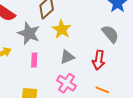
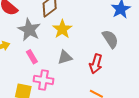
pink rectangle: (34, 60) -> (32, 57), turned -40
pink cross: (67, 83) -> (43, 80), moved, turned -30

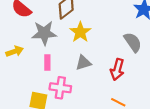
gray star: (29, 30) -> (44, 33), turned -30
pink rectangle: (32, 57) -> (47, 63), turned 32

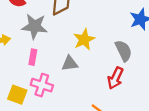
yellow star: (80, 32) -> (84, 39), moved
red arrow: (117, 69) -> (115, 78), moved

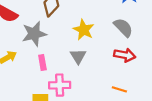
gray triangle: (70, 63) -> (78, 56), turned -35
red arrow: (115, 78) -> (125, 55), turned -85

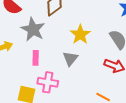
gray star: (34, 34) -> (33, 29), turned 30

